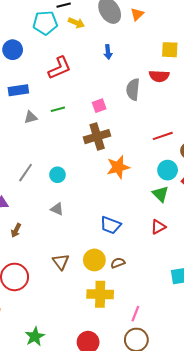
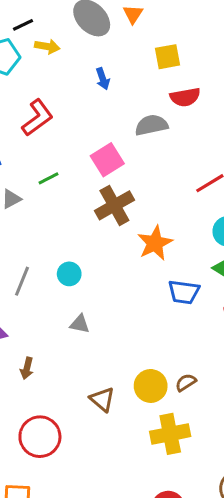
yellow square: (170, 50) -> (167, 57), moved
gray semicircle: (133, 89) -> (151, 125), turned 85
pink square: (99, 106) -> (107, 160), size x1.5
blue trapezoid: (111, 225) -> (184, 292), moved

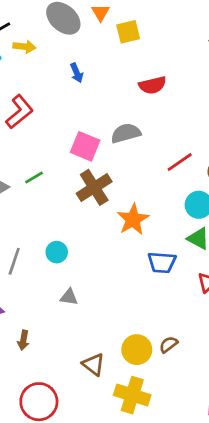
yellow square: (167, 57) -> (128, 32), moved
gray semicircle: (151, 125) -> (126, 133), moved
pink square: (107, 160) -> (85, 146), turned -32
green line: (48, 178) -> (34, 178), moved
yellow cross: (170, 434) -> (132, 395), moved, turned 32

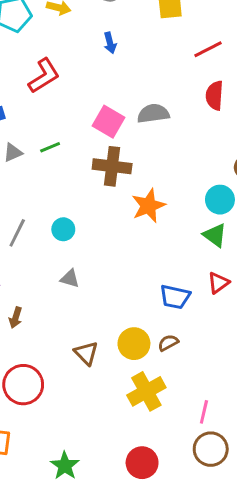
red semicircle: (153, 85) -> (215, 95), moved, turned 100
red line: (180, 162) -> (208, 49), moved
brown cross: (94, 187) -> (112, 166), turned 32
blue trapezoid: (162, 262) -> (175, 297), moved
yellow cross: (132, 395) -> (146, 391), moved, turned 36

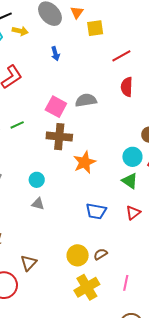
cyan circle: (63, 229) -> (37, 180), moved
gray triangle: (70, 278) -> (38, 204), moved
blue trapezoid: (175, 297) -> (96, 211), moved
brown triangle: (86, 353) -> (29, 263), moved, turned 30
pink line: (204, 412) -> (126, 283), moved

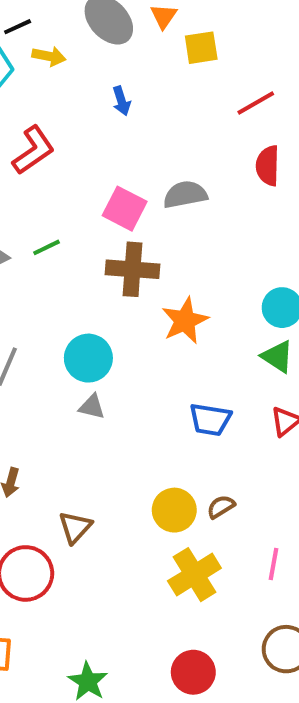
cyan circle: (37, 180) -> (88, 358), size x1.5

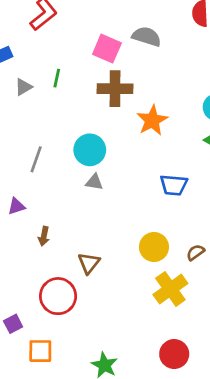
gray semicircle: (185, 195) -> (147, 36), turned 32
green line: (46, 247) -> (57, 78), turned -48
brown semicircle: (221, 507) -> (195, 252), moved

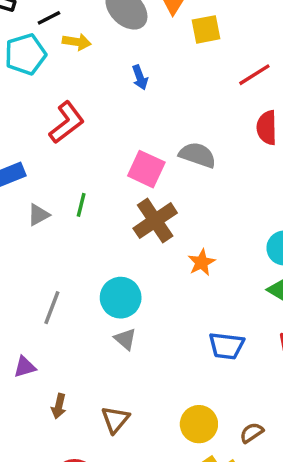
brown cross: (115, 89) -> (155, 221), turned -36
orange star: (152, 120) -> (202, 262), size x0.7
gray triangle: (94, 182) -> (125, 339), turned 30
brown triangle: (89, 263) -> (115, 420), moved

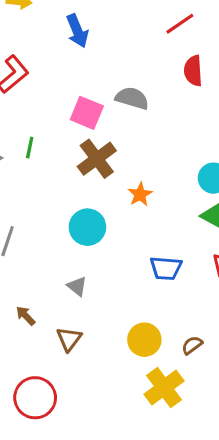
blue arrow: (140, 77) -> (77, 31), size x1.5
cyan circle: (121, 298) -> (87, 227), moved
gray triangle: (125, 339) -> (77, 286), moved
brown arrow: (59, 406) -> (26, 316), moved, turned 125

